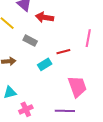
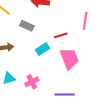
pink trapezoid: (77, 87) -> (69, 59), moved
pink cross: (26, 109) -> (32, 82), moved

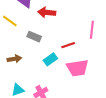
pink trapezoid: (69, 59) -> (77, 68), turned 105

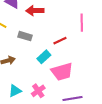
pink trapezoid: (77, 68) -> (62, 72), moved

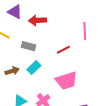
cyan rectangle: (44, 57) -> (34, 68), moved

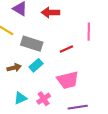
red arrow: (38, 20) -> (50, 12), moved
gray rectangle: (28, 46) -> (32, 44), size x1.5

